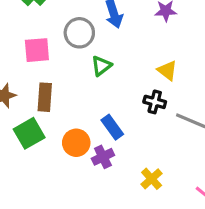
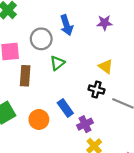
brown rectangle: (45, 97) -> (25, 76), moved
purple cross: (103, 157) -> (85, 124), moved

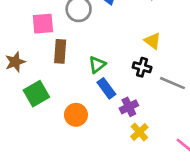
green triangle: (57, 63) -> (97, 65), moved
orange circle: (39, 119) -> (76, 115), moved

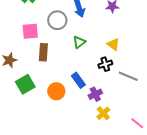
green triangle: (97, 65) -> (79, 42), moved
black cross: (142, 67) -> (105, 64), turned -32
orange circle: (76, 115) -> (56, 91), moved

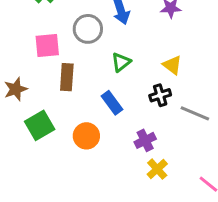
blue rectangle: (78, 80) -> (112, 103), moved

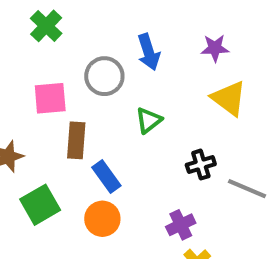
yellow triangle: (172, 65) -> (229, 98), moved, size x1.4
blue rectangle: (112, 103) -> (106, 177), moved

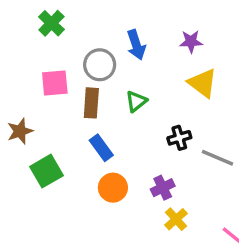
brown rectangle: (76, 140) -> (91, 103), moved
orange circle: (102, 219) -> (113, 188), moved

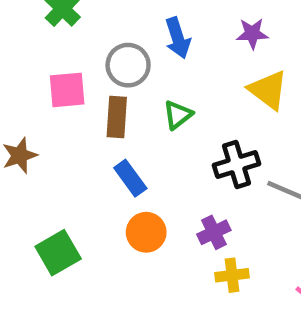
black cross: (179, 138) -> (237, 165), size x1.4
green square: (46, 171) -> (58, 253), moved
yellow cross: (176, 219) -> (232, 275), turned 35

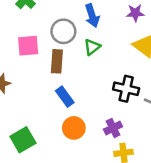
green triangle: (178, 115) -> (92, 47), moved
black cross: (237, 165) -> (126, 89), turned 30

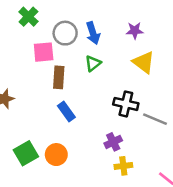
gray circle: (63, 31) -> (65, 33), moved
pink square: (28, 46) -> (44, 52), moved
orange circle: (74, 128) -> (56, 155), moved

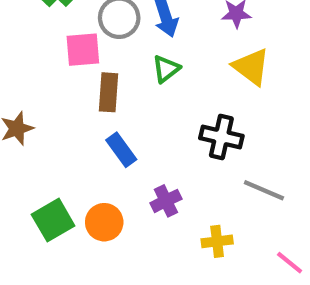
gray line: (155, 119) -> (264, 190), moved
purple cross: (113, 142) -> (166, 201), moved

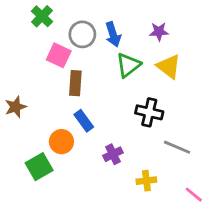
pink square: (83, 50) -> (59, 55), turned 30
green triangle: (166, 69) -> (128, 65), moved, size x1.4
orange circle: (104, 222) -> (61, 142), moved

